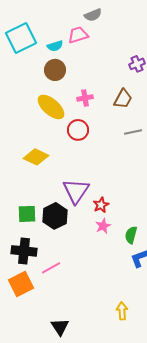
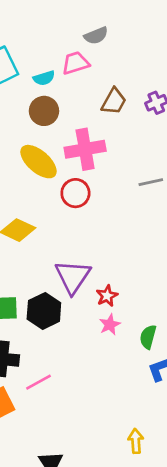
pink cross: (85, 98) -> (85, 149), size x1.8
brown trapezoid: (123, 99) -> (114, 101), moved
gray line: (133, 132) -> (151, 182), moved

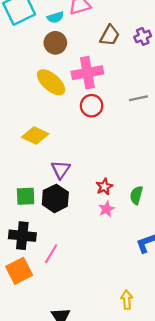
red circle: (75, 193) -> (92, 106), moved
purple triangle: (73, 277) -> (61, 170), moved, size x0.7
green semicircle: (148, 337) -> (136, 195), moved
pink line: (38, 382) -> (51, 254), turned -30

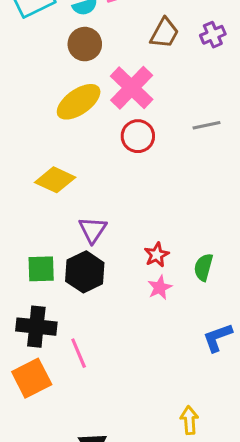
pink cross: (87, 73) -> (132, 88), turned -36
yellow ellipse: (51, 82) -> (79, 102), turned -76
pink line: (51, 254) -> (79, 353), turned -54

